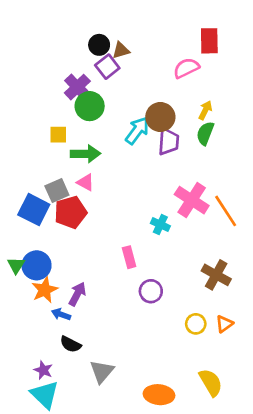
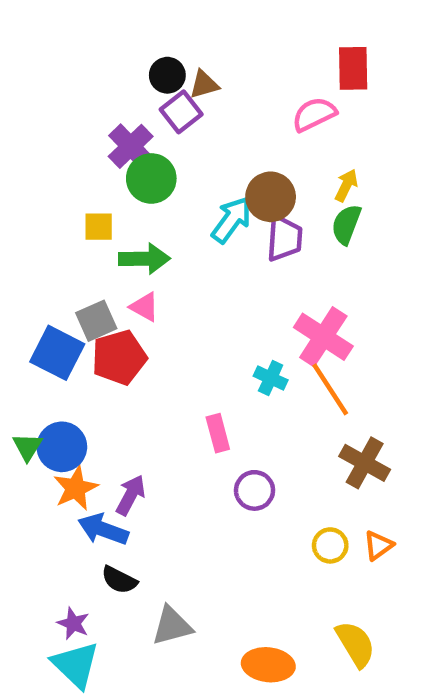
orange line: (226, 211) -> (330, 389), moved
blue arrow: (61, 314) -> (103, 529), size x1.5
gray triangle: (102, 372) -> (172, 626), turned 35

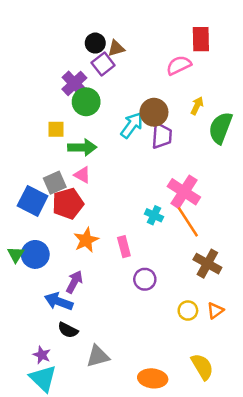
green semicircle: (346, 224) -> (221, 128), moved, size x1.4
orange star: (76, 488) -> (86, 240), moved

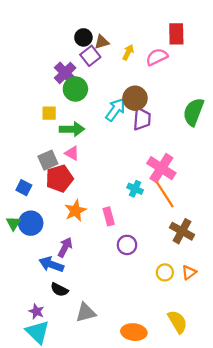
yellow arrow: (197, 106) -> (128, 52), moved
blue square: (33, 201) -> (24, 188), moved, size x0.6

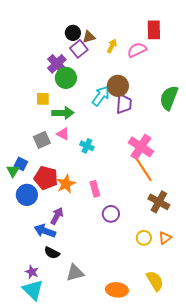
red pentagon: (59, 178) -> (46, 178), moved, turned 30
cyan cross: (135, 189) -> (87, 146), moved
green triangle: (14, 223) -> (13, 171), moved

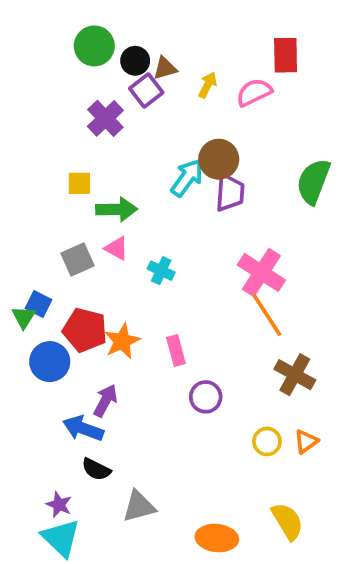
green circle: (66, 78) -> (94, 46), moved

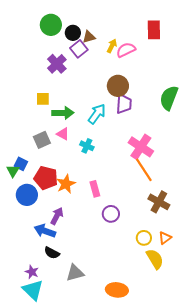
pink semicircle: (254, 92) -> (126, 50), moved
cyan arrow: (187, 178) -> (97, 114), moved
yellow semicircle: (287, 521) -> (155, 259), moved

